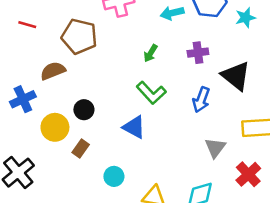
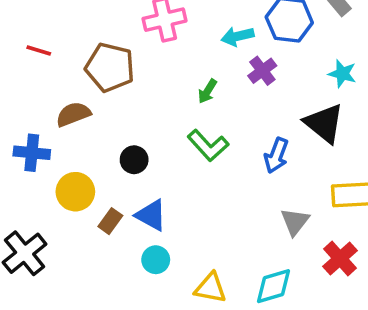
cyan star: (245, 18) -> (342, 74), moved, turned 30
purple cross: (198, 53) -> (262, 71), moved, turned -30
blue cross: (23, 99) -> (32, 153), turned 30
black circle: (84, 110) -> (134, 160), moved
blue triangle: (134, 127) -> (151, 215), moved

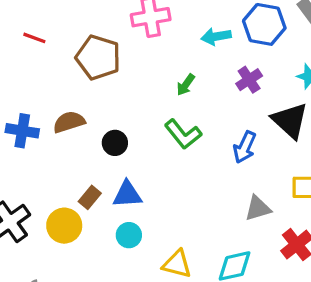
purple cross: (262, 71) -> (249, 80), moved
brown semicircle: (73, 114) -> (69, 122), moved
yellow circle: (75, 192) -> (64, 226), moved
blue triangle: (151, 215) -> (127, 194), turned -36
gray triangle: (295, 222) -> (258, 208), turned 32

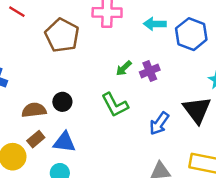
cyan arrow: (216, 36) -> (155, 24), moved
purple cross: (249, 80) -> (150, 71), moved
brown semicircle: (69, 122) -> (34, 110), moved

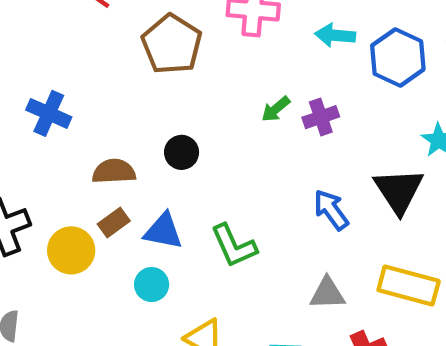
black circle: (62, 102) -> (182, 152), moved
green L-shape: (115, 105) -> (234, 246), moved
blue arrow: (159, 123) -> (331, 210), turned 105

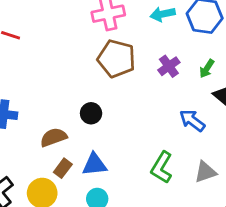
brown pentagon: (172, 44) -> (116, 59), moved
green arrow: (276, 109) -> (207, 69), moved
green L-shape: (234, 246) -> (162, 167), moved, turned 72

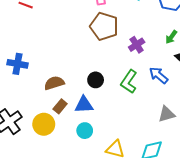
purple cross: (169, 66) -> (137, 45), moved
black circle: (91, 113) -> (96, 80), moved
green L-shape: (162, 167) -> (129, 82), moved

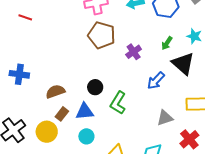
blue arrow: (159, 75) -> (156, 81), turned -84
green L-shape: (129, 82) -> (118, 103), moved

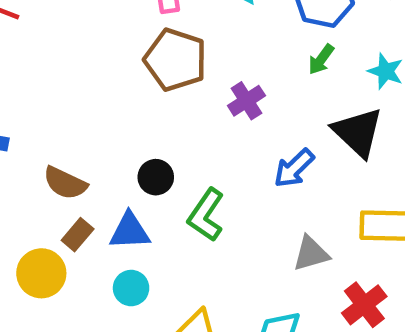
green arrow: (167, 43) -> (321, 59), moved
brown semicircle: (55, 92) -> (65, 183), turned -138

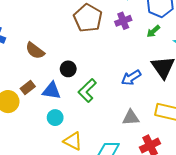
purple cross: (246, 101) -> (123, 21), moved
brown semicircle: (65, 183) -> (35, 51), moved
cyan circle: (131, 288) -> (55, 118), moved

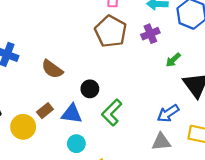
green arrow: (153, 31) -> (173, 60), moved
blue arrow: (131, 78) -> (168, 113), moved

